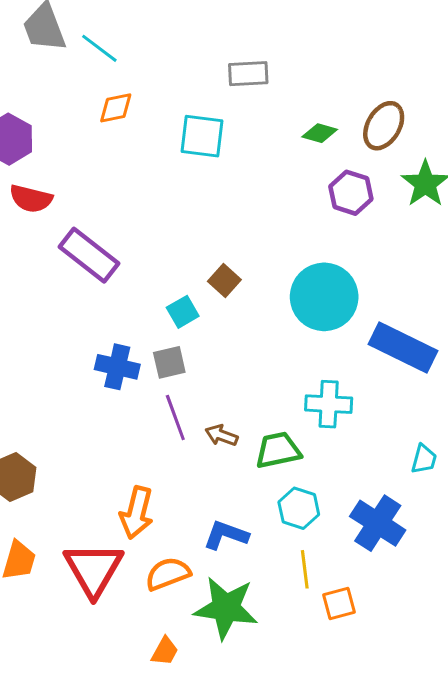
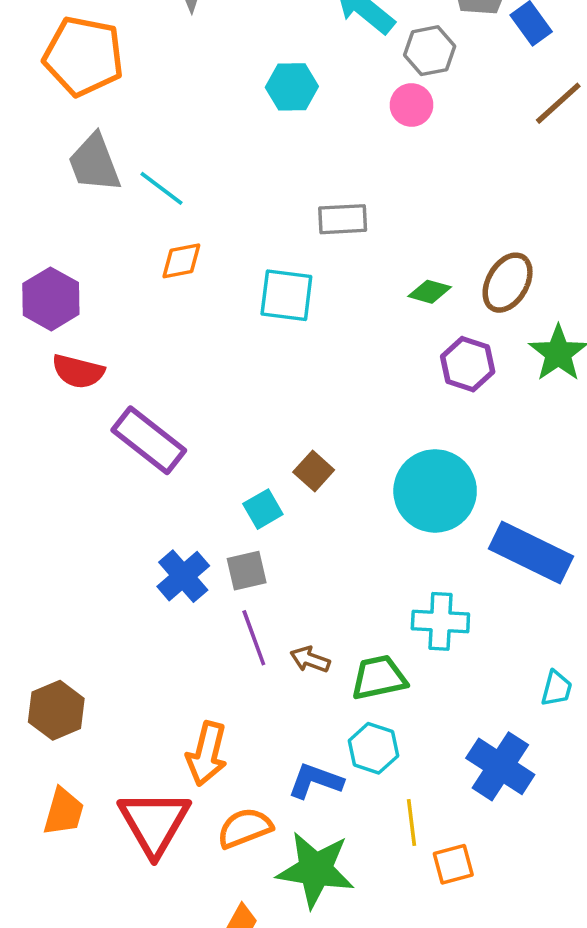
blue cross: (117, 367) -> (183, 576), turned 36
cyan hexagon: (299, 508) -> (373, 748), moved

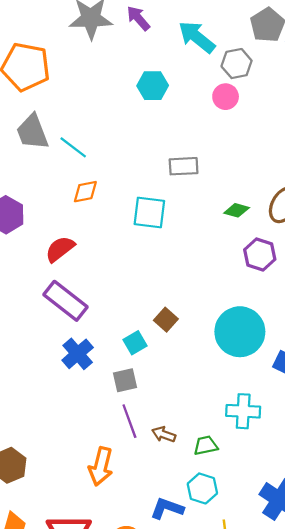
red semicircle: (78, 371) -> (60, 249), moved, turned 128
blue cross: (183, 576) -> (78, 354), moved
green trapezoid: (379, 678) -> (206, 445), size x0.7
orange arrow: (207, 754) -> (101, 466), moved

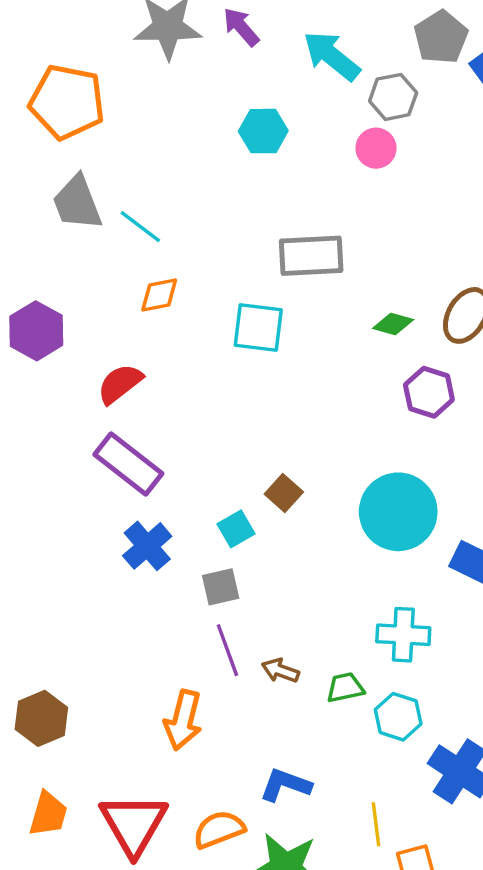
gray rectangle: (184, 166) -> (311, 256), size x1.4
cyan hexagon: (202, 488) -> (398, 717), moved

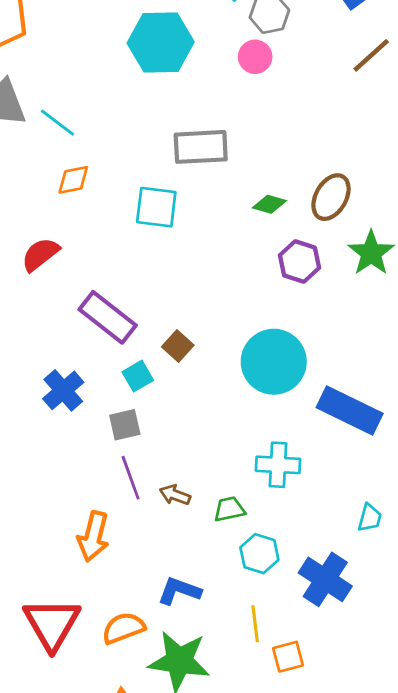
cyan hexagon: (263, 131) -> (161, 42), size x1.6
purple rectangle: (128, 464) -> (108, 317), moved
cyan hexagon: (398, 717) -> (259, 554), moved

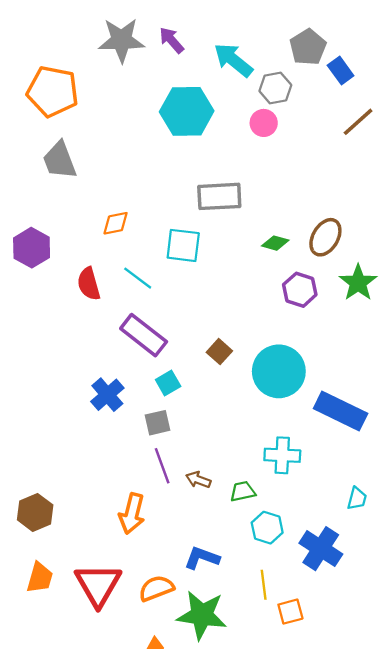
cyan line: (58, 123) -> (138, 278), moved
red semicircle: (40, 254) -> (89, 284), turned -68
brown square: (178, 346) -> (219, 352), moved

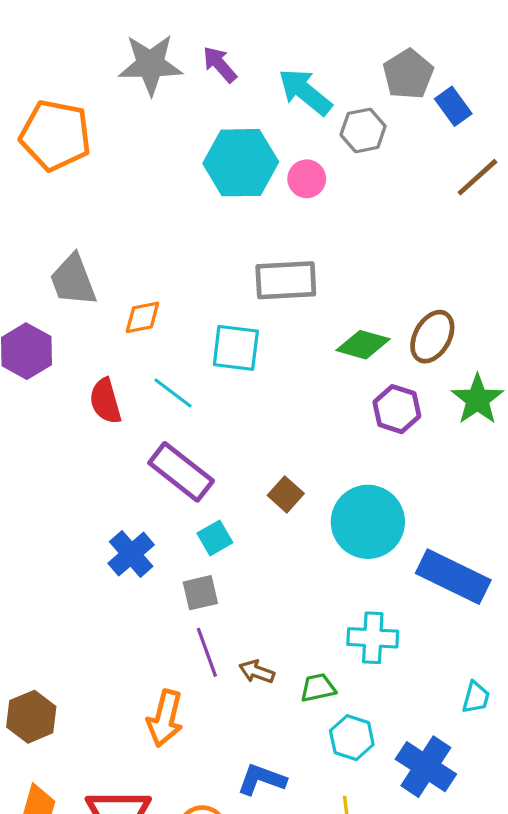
pink circle: (264, 123) -> (307, 179), moved
gray trapezoid: (60, 160) -> (73, 280), moved
green diamond: (275, 243) -> (363, 345), size x1.4

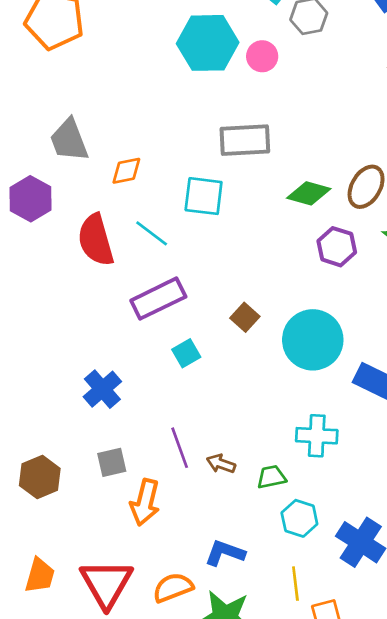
red semicircle: (105, 401) -> (96, 240), size x1.4
purple rectangle: (181, 472) -> (158, 299), turned -64
blue cross: (131, 554) -> (102, 389), moved
gray square: (200, 593) -> (112, 462), moved
brown hexagon: (31, 717) -> (40, 477), moved

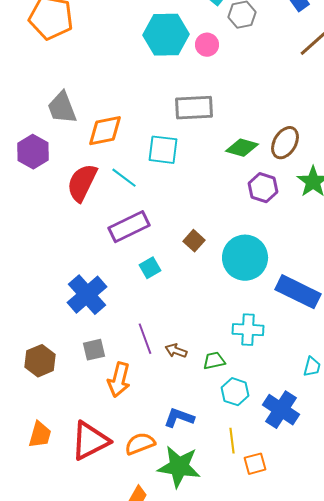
orange diamond: (126, 171) -> (105, 131), size x1.5
red semicircle: (96, 240) -> (82, 183), turned 42
blue cross: (102, 389) -> (87, 295), size x1.4
red triangle: (106, 584) -> (90, 441), turned 33

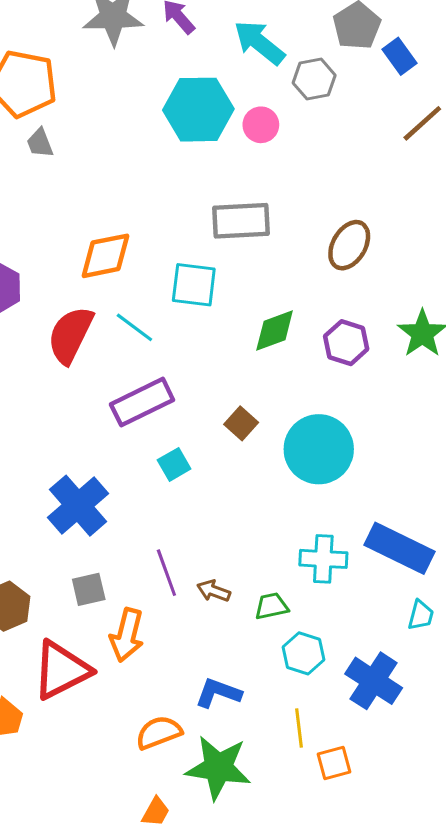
gray trapezoid: (62, 108) -> (40, 143), moved, size x0.6
brown ellipse: (285, 143) -> (349, 245), moved
green diamond: (242, 148) -> (275, 330), moved, turned -36
blue rectangle: (298, 292) -> (399, 548), moved
red triangle: (90, 441) -> (61, 670), moved

